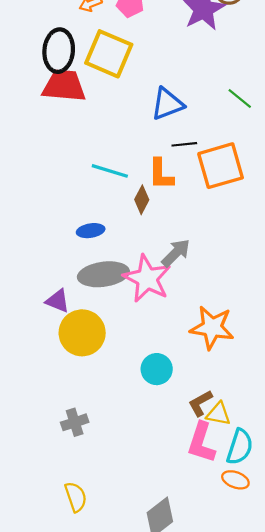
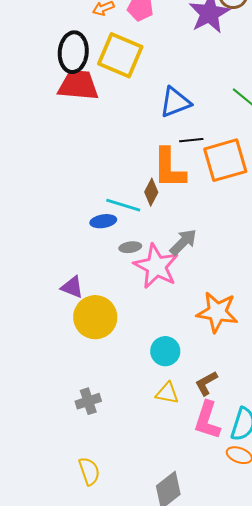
cyan line: (110, 171) -> (123, 205), moved
orange L-shape: (161, 174) -> (169, 168), size x1.4
gray ellipse: (103, 274) -> (130, 247), moved, size x0.5
yellow triangle: (218, 414) -> (167, 393), moved

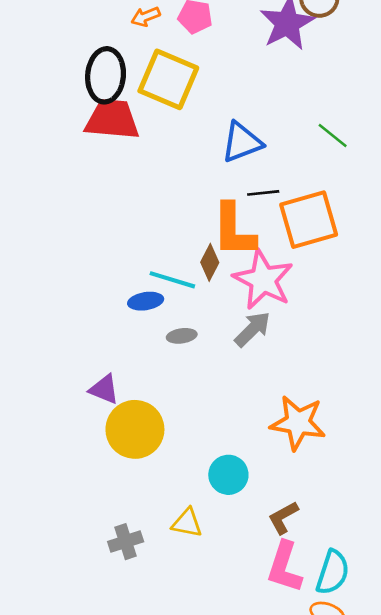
pink star: (156, 266) -> (263, 280), moved
yellow triangle: (167, 393) -> (187, 523), moved

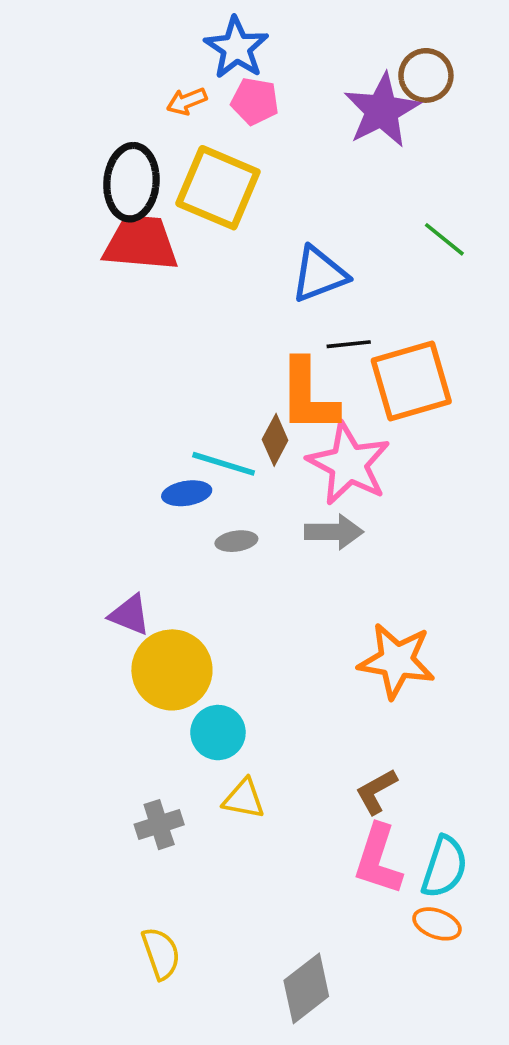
green line: (333, 135) -> (444, 239), moved
gray arrow: (252, 329) -> (334, 532), turned 45
cyan circle: (228, 475) -> (218, 733), moved

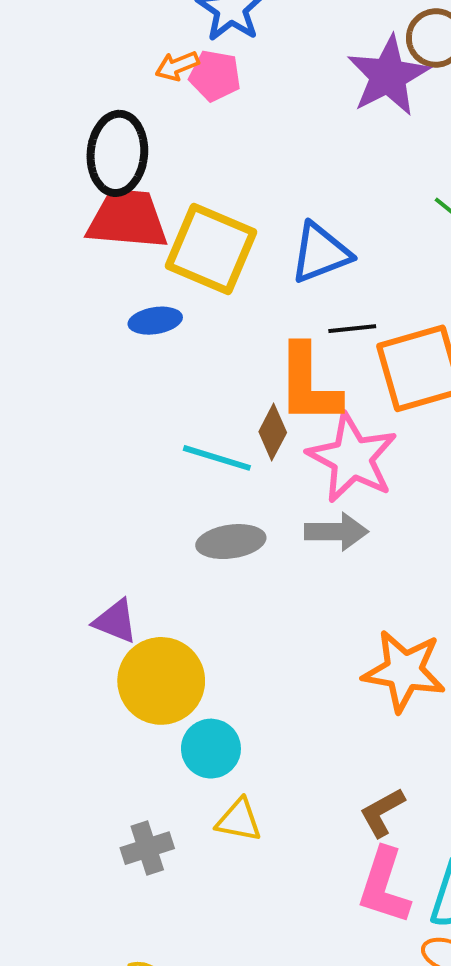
pink pentagon: (255, 101) -> (215, 76), moved
yellow square: (218, 188) -> (211, 249), moved
blue ellipse: (187, 493) -> (155, 321), moved
gray ellipse: (236, 541) -> (231, 542), size x1.5

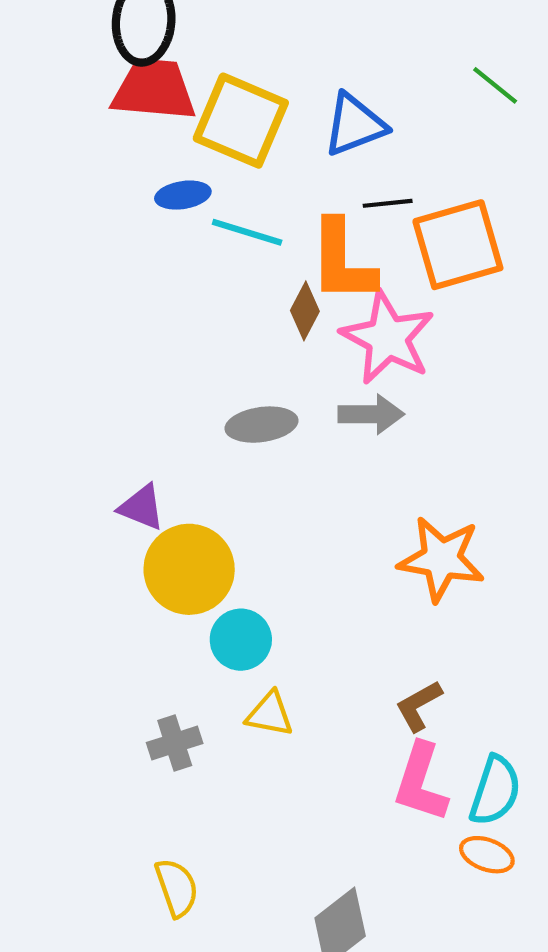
cyan line: (217, 458) -> (247, 232), moved

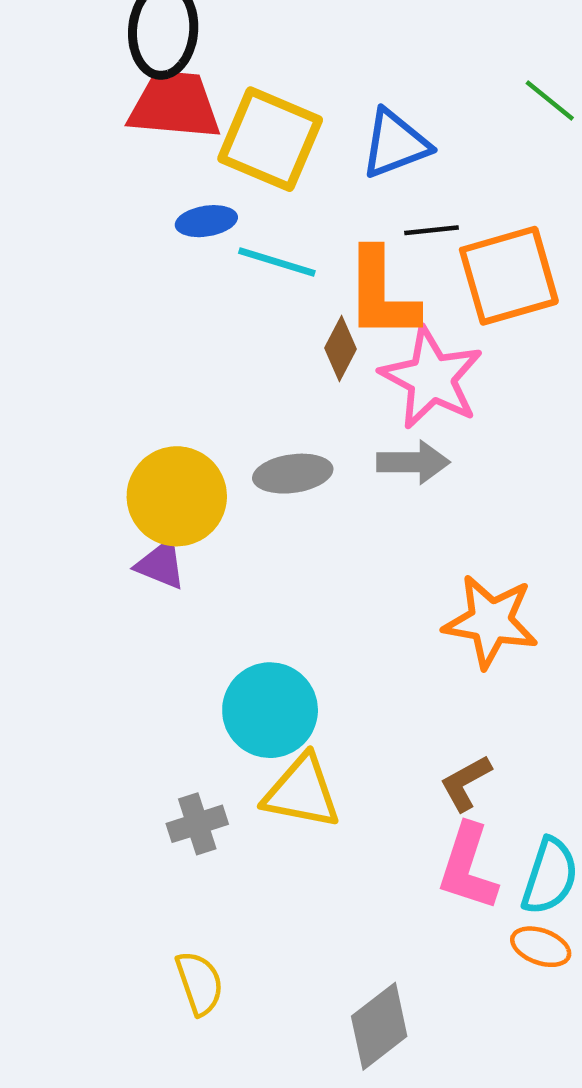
yellow circle: (189, 569) -> (177, 496), moved
cyan circle: (241, 640) -> (270, 710), size x1.4
yellow triangle: (270, 714) -> (302, 792), size x1.5

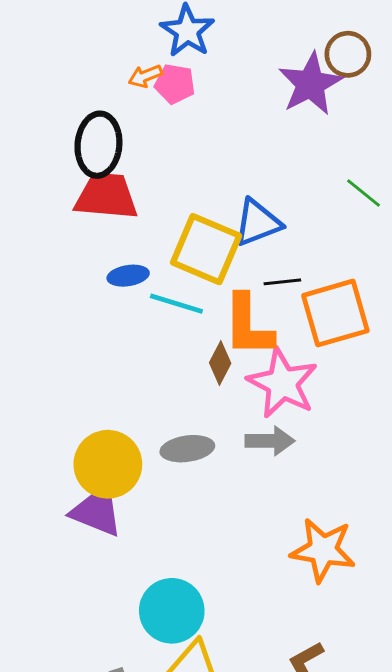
yellow square: (270, 139) -> (206, 249), moved
purple triangle: (161, 565) -> (97, 511), size x1.5

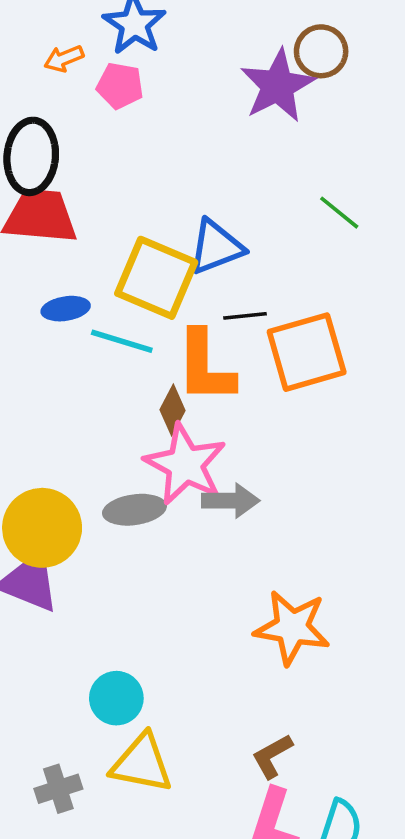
orange arrow: (145, 76) -> (64, 59), moved
pink star: (282, 383) -> (185, 464), moved
cyan circle: (172, 611) -> (116, 698), size x0.7

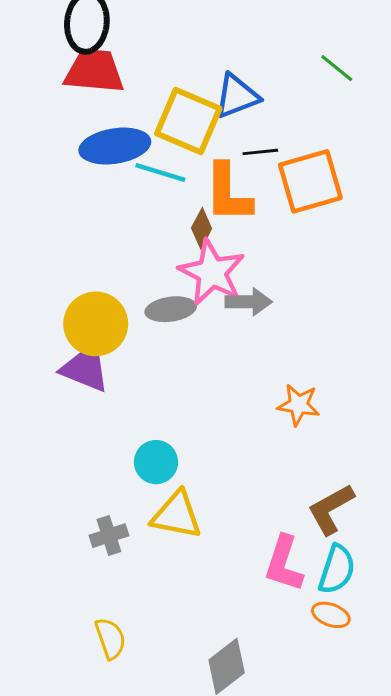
blue ellipse: (66, 309) -> (115, 146), size x1.8
orange star: (292, 627) -> (299, 405), size x0.7
brown L-shape: (272, 756) -> (331, 509), moved, size x1.4

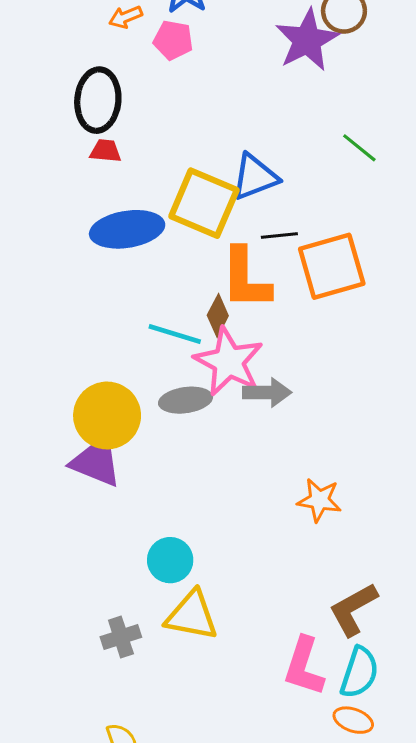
red trapezoid: (94, 71) -> (106, 151), size x0.5
cyan line: (160, 172) -> (175, 334), moved

